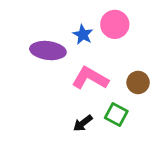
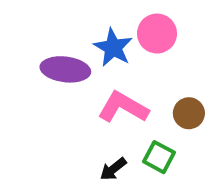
blue star: (83, 35) -> (113, 47), size x1.4

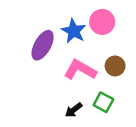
purple ellipse: (65, 69) -> (43, 45), turned -68
brown circle: (189, 113) -> (115, 66), moved

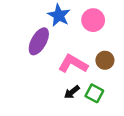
blue star: (74, 31) -> (59, 15), moved
black arrow: (74, 110) -> (72, 92), moved

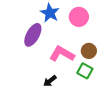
black arrow: (72, 92) -> (50, 81), moved
green square: (94, 93) -> (85, 71), moved

